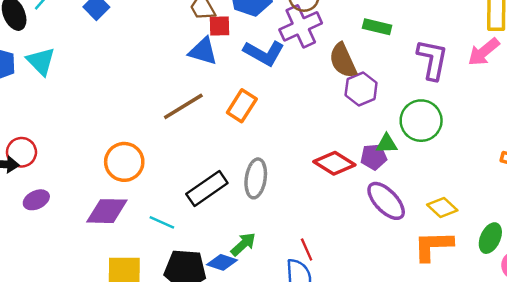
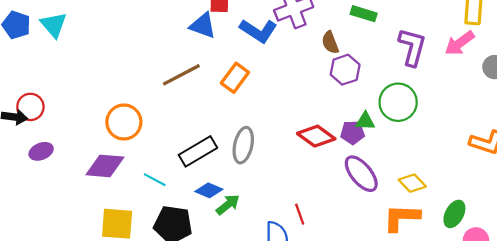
brown semicircle: (343, 61) -> (330, 42), size x0.7
red line: (307, 250) -> (300, 214), moved
blue diamond: (222, 262) -> (209, 190), moved

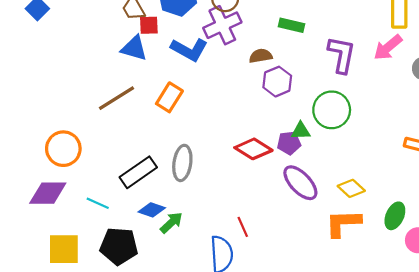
brown semicircle: (330, 42) -> (261, 56), turned 105

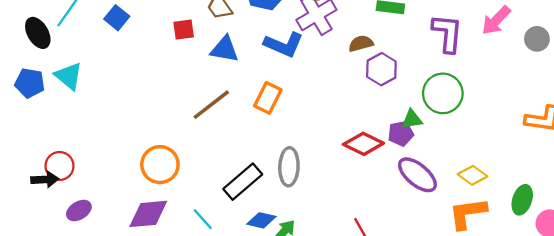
red square: (149, 25) -> (184, 30), moved
cyan line: (98, 203) -> (203, 219), turned 30

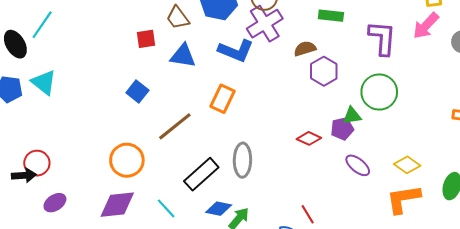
blue square: (117, 18) -> (137, 92), moved
brown line: (211, 105) -> (175, 126), moved
red diamond: (363, 144) -> (309, 138), size x0.7
purple ellipse: (417, 175) -> (358, 165), size x0.7

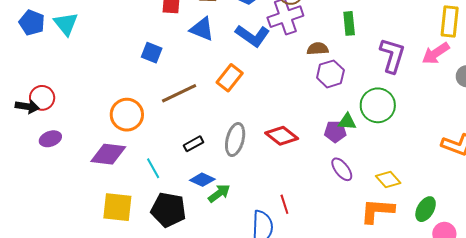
green rectangle: (331, 16) -> (349, 23), turned 65
blue square: (137, 92) -> (152, 53), turned -30
red diamond: (309, 138) -> (282, 136), moved, size x1.4
black rectangle: (201, 174) -> (194, 144), size x0.6

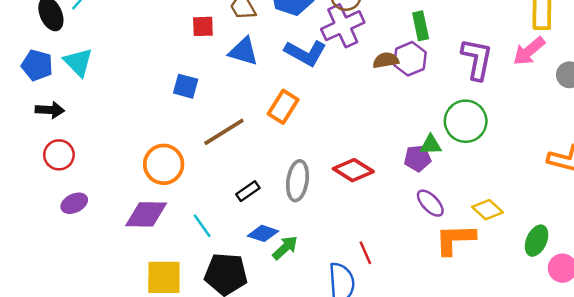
purple hexagon: (330, 74) -> (410, 59), moved
black arrow: (27, 107) -> (50, 110), moved
orange L-shape: (377, 211) -> (455, 239), moved

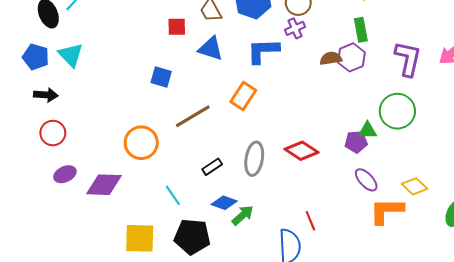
purple cross: (343, 26) -> (295, 28), size x0.6
blue L-shape: (305, 53) -> (263, 51), turned 148
purple diamond: (146, 214) -> (104, 185), moved

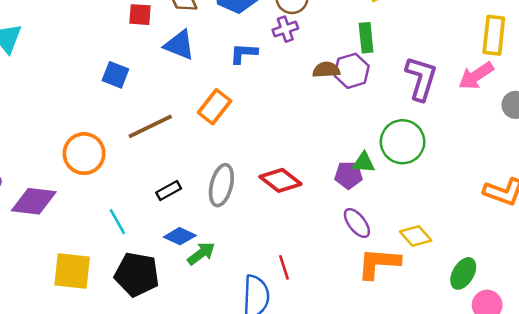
blue L-shape: (263, 51) -> (244, 53), size x0.7

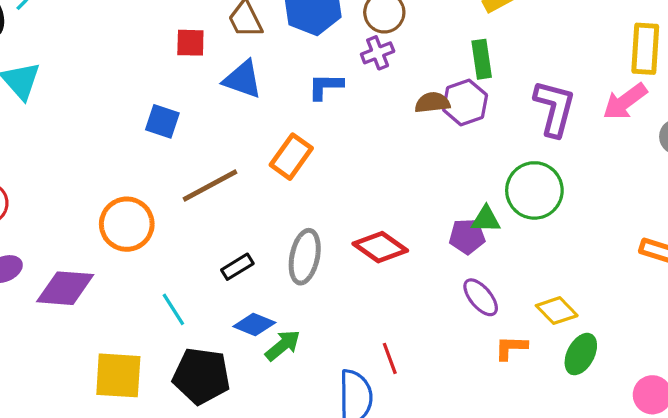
orange L-shape: (379, 263) -> (511, 348), size x0.6
green ellipse: (463, 273) -> (581, 354), moved

